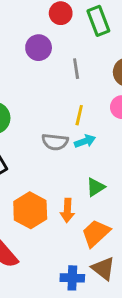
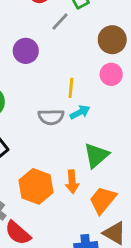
purple circle: (39, 48) -> (26, 51), moved
gray line: (76, 69) -> (60, 22), moved, turned 60
green triangle: (96, 187) -> (96, 155), size x1.4

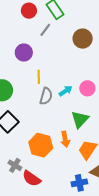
pink circle: (111, 74) -> (87, 88), moved
yellow line: (71, 88) -> (39, 77), moved
gray semicircle: (51, 117) -> (46, 96), turned -66

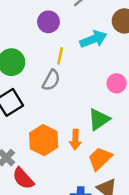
cyan arrow: (66, 91) -> (93, 39), moved, size x1.5
gray semicircle: (46, 96) -> (51, 80), moved

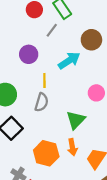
green triangle: (99, 119) -> (76, 120), moved

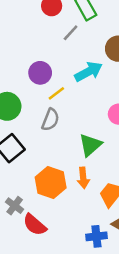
purple circle: (29, 54) -> (40, 73), moved
yellow line: (44, 80) -> (56, 93), turned 48

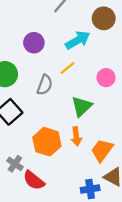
yellow line: (56, 93) -> (67, 68), moved

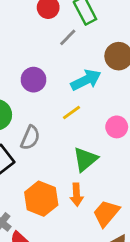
gray semicircle: (45, 85) -> (30, 138), moved

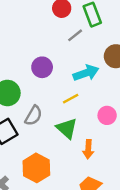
green triangle: (85, 159) -> (67, 128), moved, turned -45
orange arrow: (77, 195) -> (88, 149), moved

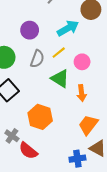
pink circle: (107, 115) -> (82, 62), moved
gray semicircle: (33, 116) -> (37, 59), moved

